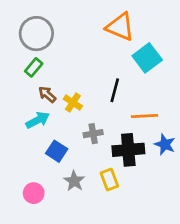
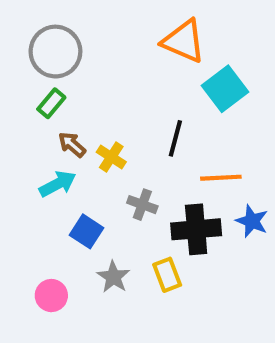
gray cross: (93, 134) -> (142, 205), turned 30

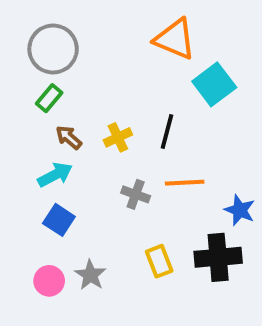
yellow cross: (111, 157) -> (118, 137), moved, turned 32
orange line: (221, 178) -> (185, 183), moved
black cross: (196, 229) -> (218, 257), moved
blue square: (86, 231) -> (59, 220), moved
gray star: (113, 277) -> (90, 275), moved

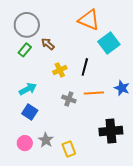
brown arrow: (69, 137) -> (48, 44), moved
blue star: (240, 210) -> (122, 88), moved
yellow rectangle: (159, 261) -> (69, 149), moved

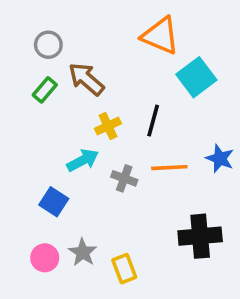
gray circle: (27, 25) -> (48, 45), size x0.6
brown arrow: (48, 44) -> (86, 79), size x1.5
cyan arrow: (28, 89) -> (83, 160), moved

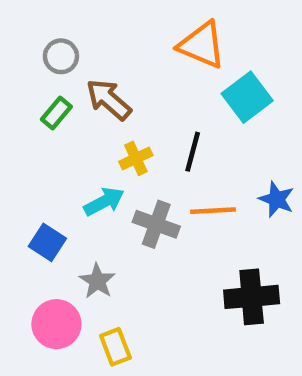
gray cross: (124, 178) -> (156, 224), size x1.4
blue square: (54, 202) -> (47, 242), moved
gray star: (83, 252) -> (97, 281), moved
pink circle: (45, 258) -> (56, 324), size x1.4
yellow rectangle: (124, 269) -> (115, 347), moved

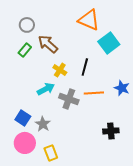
yellow cross: (136, 158) -> (60, 70), turned -32
blue square: (47, 242) -> (23, 118), moved
black cross: (252, 297) -> (111, 131), size x0.7

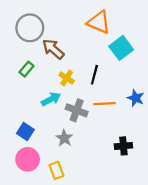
gray circle: (27, 25) -> (30, 28), size x1.6
green rectangle: (25, 50) -> (26, 69), moved
gray star: (43, 124) -> (64, 138), moved

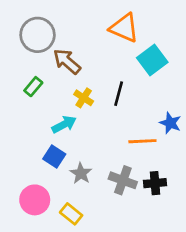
orange line: (104, 104) -> (142, 141), moved
gray cross: (77, 110) -> (123, 180), moved
blue square: (25, 131) -> (54, 157), moved
yellow rectangle: (57, 170) -> (71, 214), turned -30

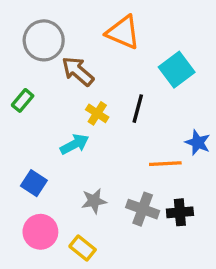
orange triangle: (124, 28) -> (123, 32), moved
green rectangle: (33, 87) -> (23, 100), moved
blue square: (54, 157) -> (34, 183), moved
gray star: (81, 173) -> (94, 201), turned 30

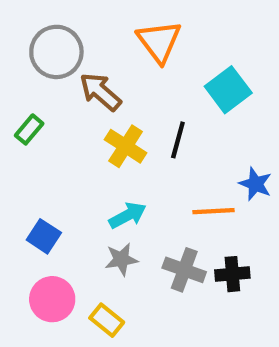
orange triangle: (123, 32) -> (159, 41), turned 30
yellow cross: (97, 113) -> (126, 146), size x1.4
cyan arrow: (74, 144) -> (128, 215), moved

